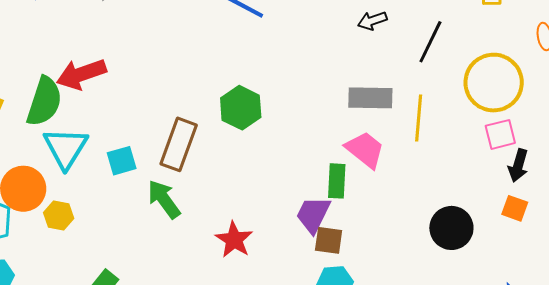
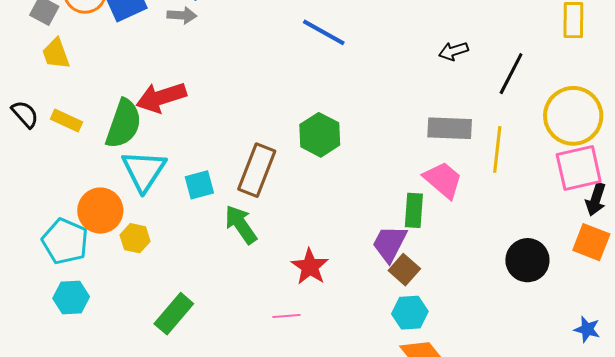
pink square: (500, 134) -> (579, 168), size x1.5
orange square: (515, 208) -> (591, 242), size x1.4
brown square: (329, 240) -> (404, 270), turned 32

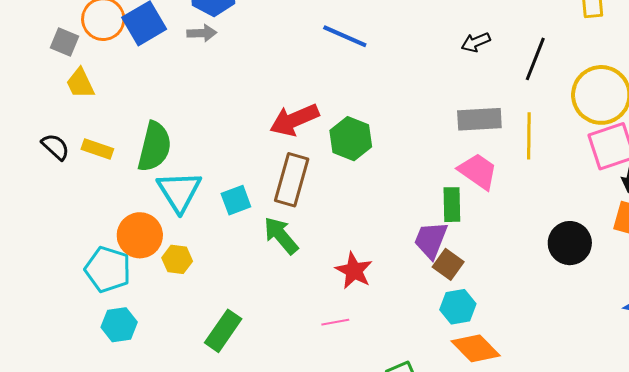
red arrow: (161, 97) -> (294, 120), moved

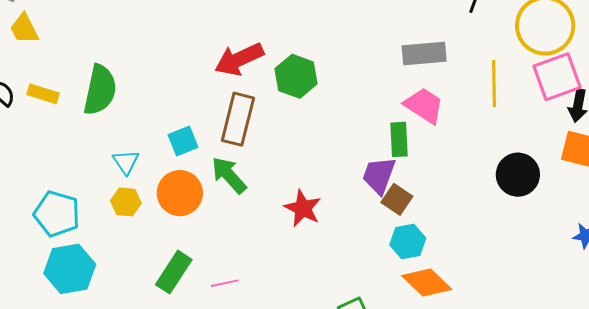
yellow line: (529, 136) -> (494, 84), moved
cyan triangle: (179, 191) -> (126, 162), moved, size x0.6
orange circle: (140, 235) -> (180, 193), moved
pink line: (335, 322) -> (225, 283), moved
cyan hexagon: (119, 325) -> (70, 269), size x1.4

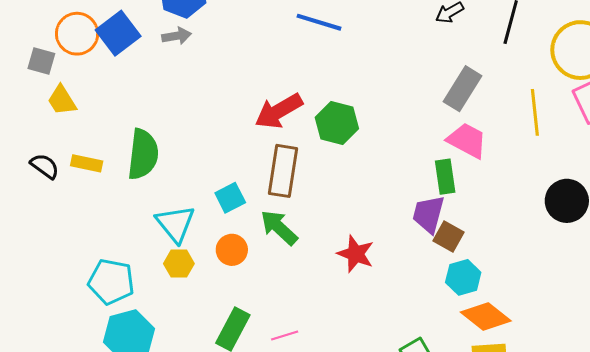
gray rectangle: (424, 53) -> (462, 89), turned -48
cyan triangle: (126, 162) -> (175, 224), size x1.5
orange circle: (180, 193) -> (232, 250), size x0.7

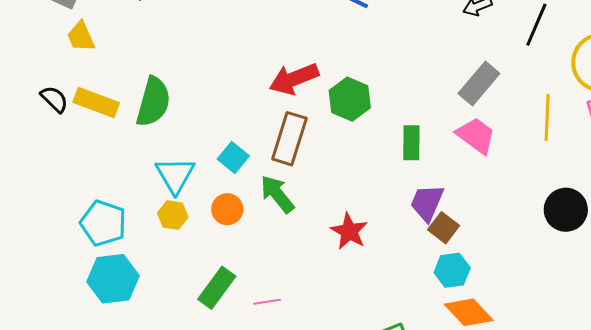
yellow rectangle: (87, 163) -> (96, 103), size x1.4
green rectangle: (445, 177) -> (411, 143), moved
cyan square: (230, 198) -> (233, 157), turned -32

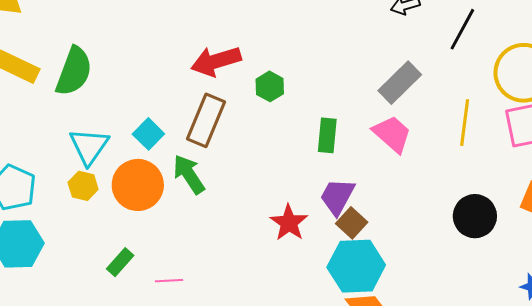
green hexagon: (350, 99) -> (270, 86), size x0.7
orange circle: (227, 209) -> (138, 185), size x1.6
red star: (349, 231) -> (289, 223), moved
cyan hexagon: (452, 270) -> (356, 266), size x1.6
green rectangle: (217, 288) -> (120, 262), size x0.7

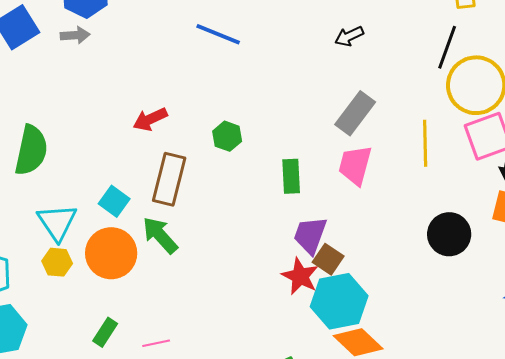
black line: (462, 29) -> (447, 47), moved
red arrow: (216, 61) -> (150, 119), moved, size x0.7
pink trapezoid: (392, 134) -> (355, 165), turned -108
red star: (289, 223) -> (300, 276), moved

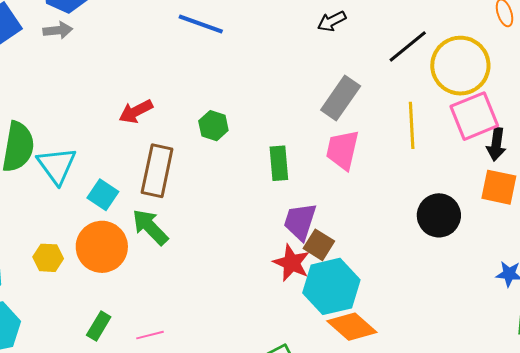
black line: (447, 47) -> (408, 46), moved, turned 33
cyan triangle: (57, 222) -> (57, 165), moved

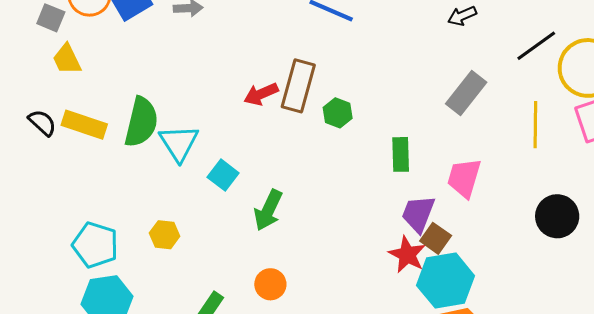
pink trapezoid: (342, 150) -> (464, 178), moved
brown rectangle: (157, 171) -> (298, 86), moved
green arrow: (150, 227) -> (268, 210), turned -114
orange circle: (102, 247) -> (270, 284), moved, size x0.6

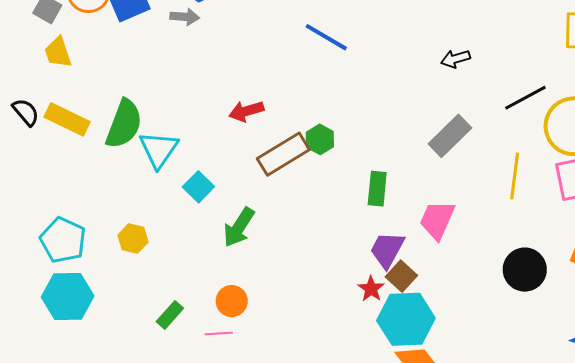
brown rectangle: (298, 86) -> (283, 154), moved, turned 36
red star: (407, 255) -> (371, 289), size x0.7

